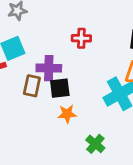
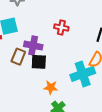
orange star: (67, 114) -> (51, 87), moved

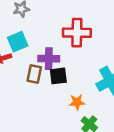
red cross: (61, 28) -> (77, 33), size x1.6

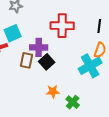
black square: (58, 76) -> (47, 62), turned -35
orange star: (77, 102) -> (53, 91), moved

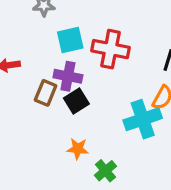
cyan square: (13, 33) -> (70, 40), moved

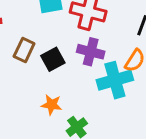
purple cross: (68, 76) -> (91, 52), moved

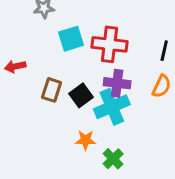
cyan cross: (115, 80) -> (112, 107), moved

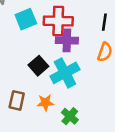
purple cross: (117, 83) -> (67, 40), moved
brown rectangle: (52, 90) -> (17, 100), moved

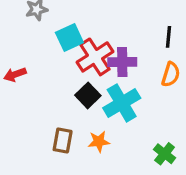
red cross: (58, 21) -> (95, 57), moved, turned -32
green cross: (70, 116) -> (165, 154), moved

